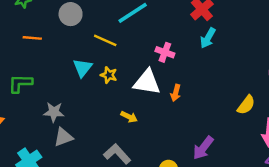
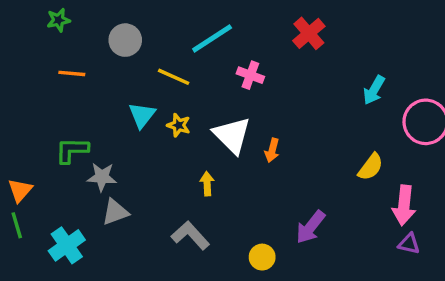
cyan arrow: (208, 38) -> (374, 90), moved
pink cross: (165, 52) -> (250, 75), moved
white triangle: (147, 82) -> (232, 135), turned 36
green L-shape: (20, 83) -> (72, 150), moved
yellow arrow: (129, 117) -> (207, 184), turned -119

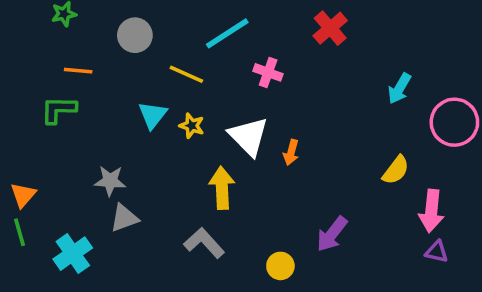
green L-shape: (72, 150) -> (59, 110), moved
yellow arrow: (207, 184) -> (222, 188), size x1.6

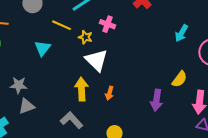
yellow star: (192, 126) -> (85, 37), moved
orange arrow: (291, 152) -> (109, 93), moved
purple arrow: (332, 234) -> (156, 100), moved, turned -30

